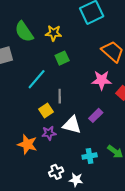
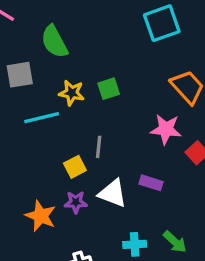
yellow star: (54, 33) -> (72, 93), moved
cyan line: (37, 79) -> (42, 118), moved, turned 30
purple rectangle: (96, 115) -> (151, 183), turned 56

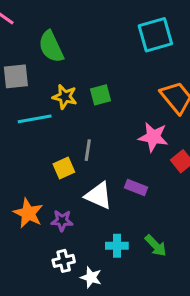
purple star: (76, 202) -> (62, 221), moved

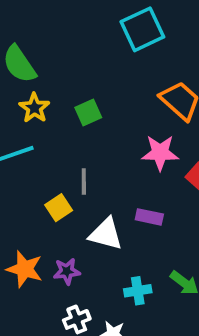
yellow star: (65, 97) -> (34, 108), moved, turned 30

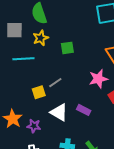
pink star: (160, 153) -> (98, 79), turned -30
gray line: (84, 182) -> (55, 83), turned 40

